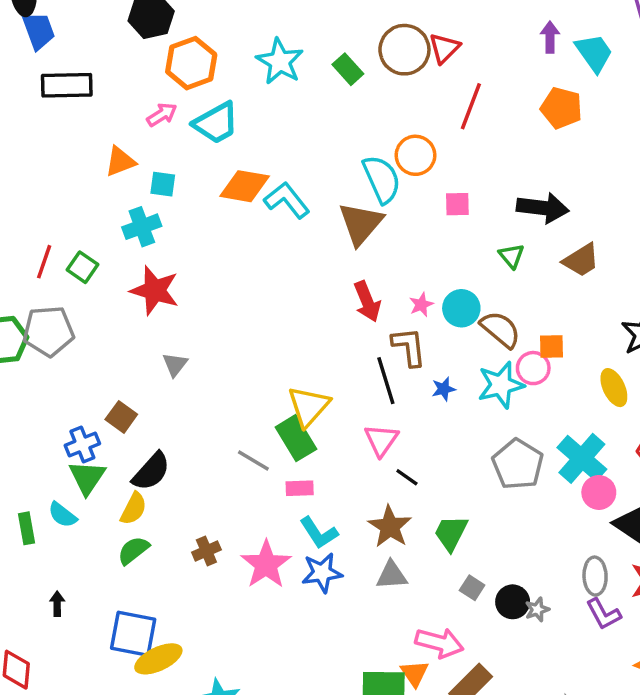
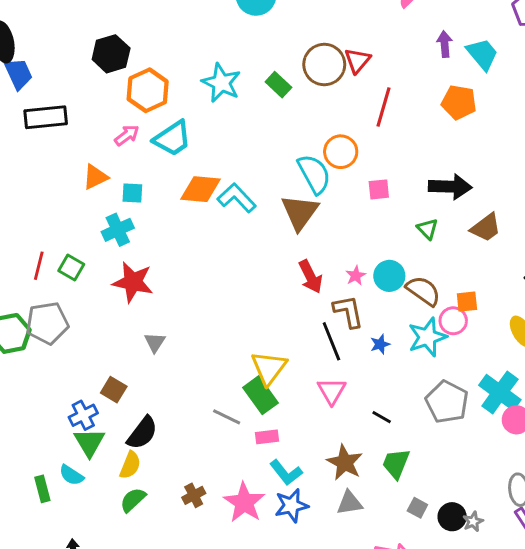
black line: (407, 477) -> (382, 417), moved

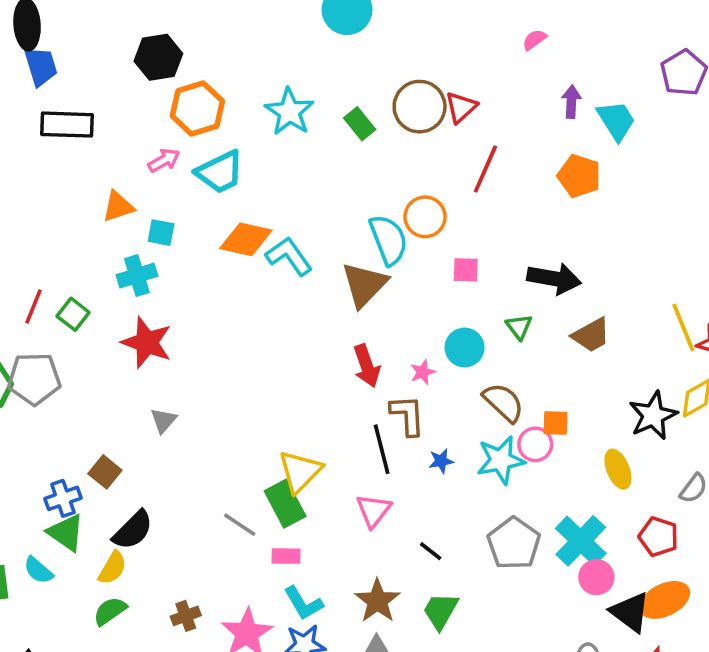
cyan circle: (389, 276) -> (465, 348), moved
green triangle: (89, 442) -> (66, 533), turned -32

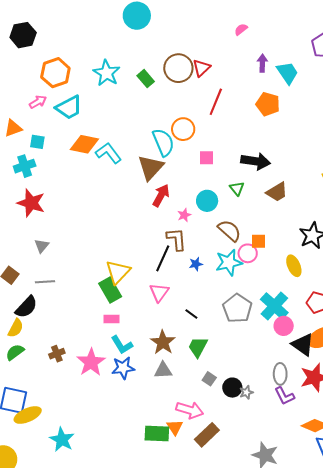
black hexagon: (158, 57) -> (23, 35), moved
red arrow: (367, 366) -> (161, 195), moved, turned -130
black line: (382, 449) -> (163, 258), turned 40
gray line: (240, 525) -> (45, 282), moved, turned -36

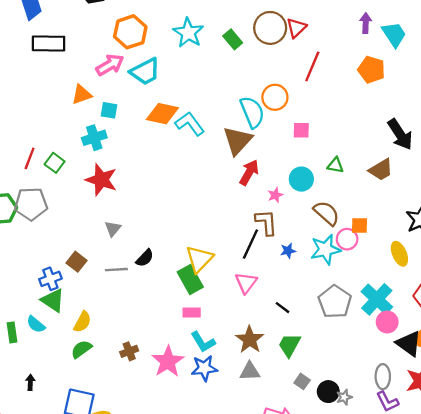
pink arrow: (38, 102) -> (110, 65), size x1.4
black arrow: (256, 161) -> (400, 134), moved, turned 48
green triangle: (237, 188) -> (335, 165), turned -42
black semicircle: (26, 307) -> (145, 258), moved, size x0.7

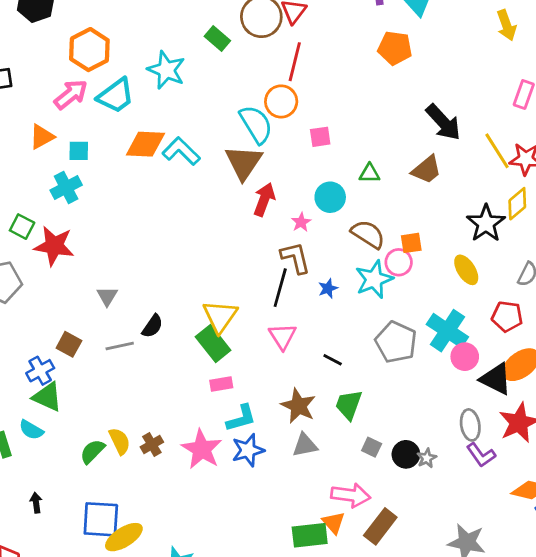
cyan star: (188, 33) -> (166, 70), moved
red line: (312, 66) -> (295, 62), moved
red star: (101, 180) -> (54, 246), moved
yellow semicircle: (82, 322) -> (120, 441), moved, turned -45
cyan L-shape: (203, 342) -> (241, 418), turned -65

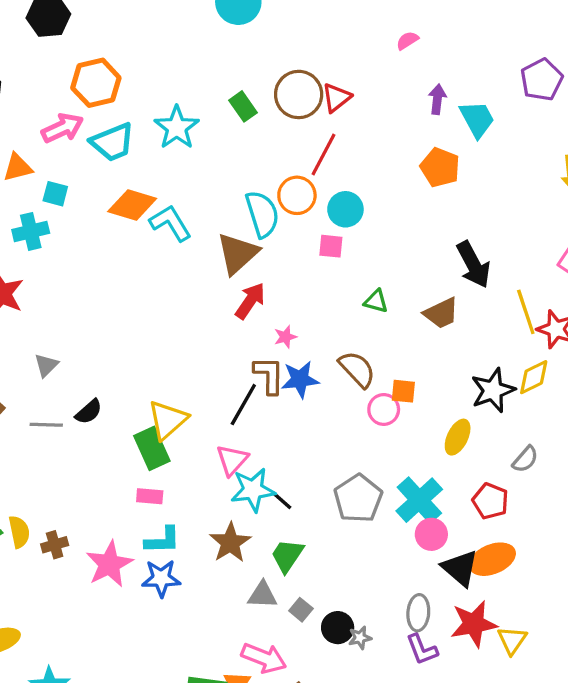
cyan circle: (330, 197) -> (345, 209), moved
yellow ellipse: (466, 270) -> (458, 437), turned 44
cyan star: (374, 279) -> (253, 490), moved
blue star: (328, 288) -> (300, 379), moved, size x1.6
gray triangle: (305, 445) -> (262, 595), moved

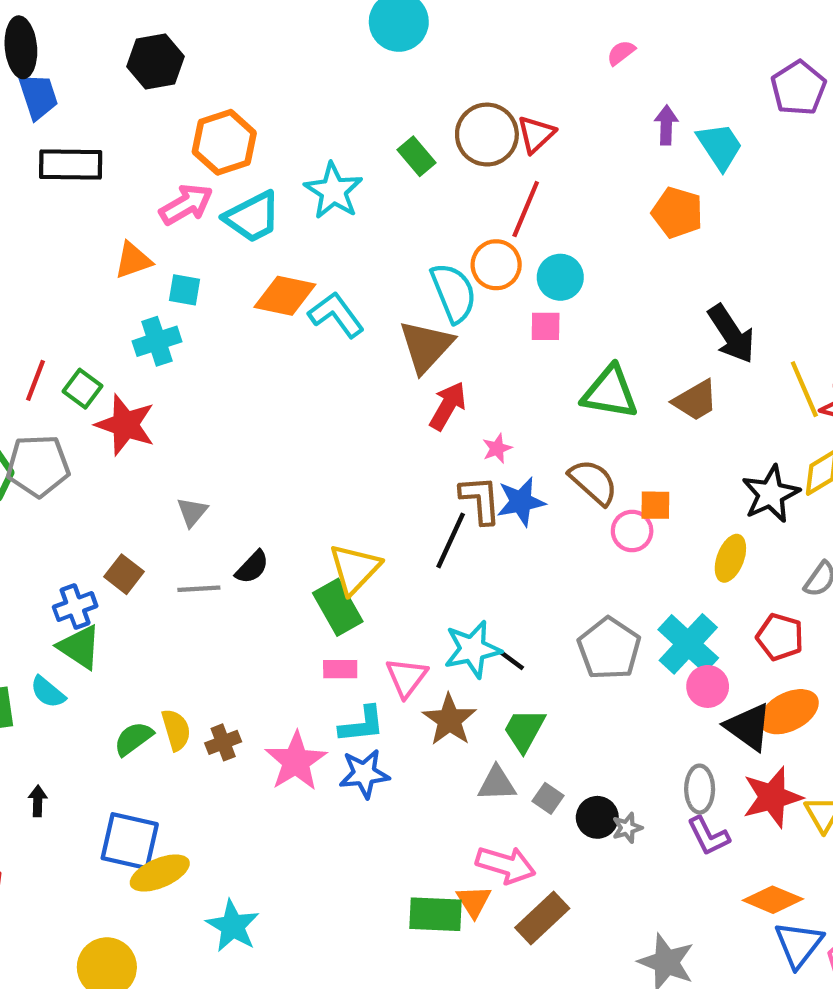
green triangle: (376, 301) -> (610, 392), size x1.8
pink triangle: (232, 460) -> (406, 677), moved

